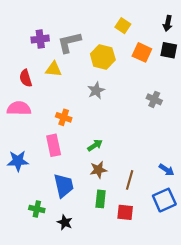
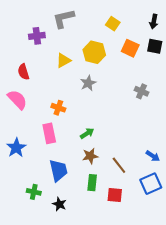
gray L-shape: (69, 42) -> (64, 18), moved
yellow triangle: (54, 69) -> (64, 61), moved, turned -35
pink semicircle: (19, 108) -> (17, 100), turned 45
blue star: (18, 161) -> (16, 148), turned -30
brown line: (130, 180) -> (119, 165), turned -54

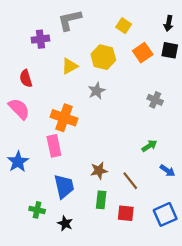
orange square: (130, 48) -> (143, 53), turned 30
orange cross: (58, 108) -> (64, 118), size x1.6
green arrow: (87, 133) -> (149, 146), moved
blue square: (151, 184) -> (165, 214), moved

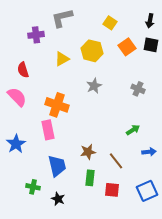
gray star: (97, 91) -> (94, 86), moved
blue arrow: (167, 171) -> (149, 152), turned -40

